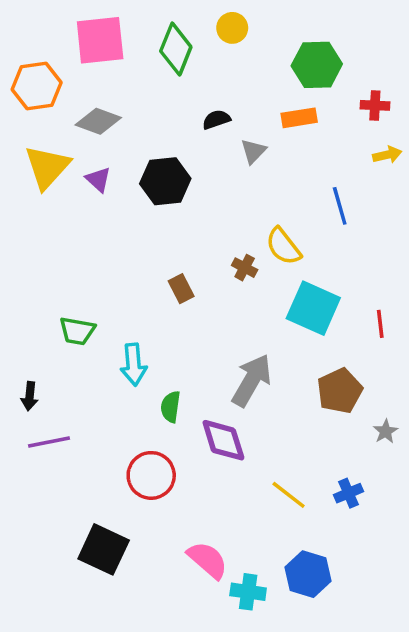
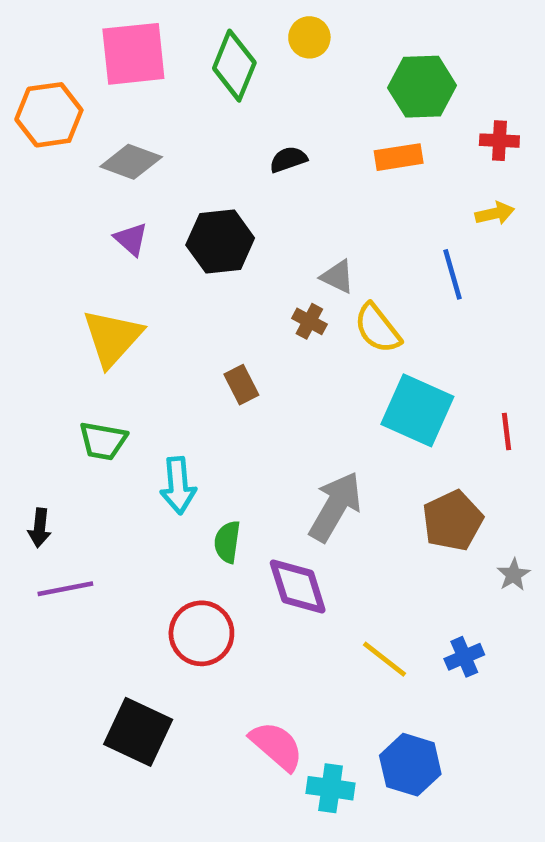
gray triangle: (253, 151) -> (338, 277), moved, turned -48
yellow arrow: (387, 155) -> (495, 213), moved
yellow triangle: (47, 167) -> (112, 338), moved
brown cross: (245, 268) -> (309, 321), moved

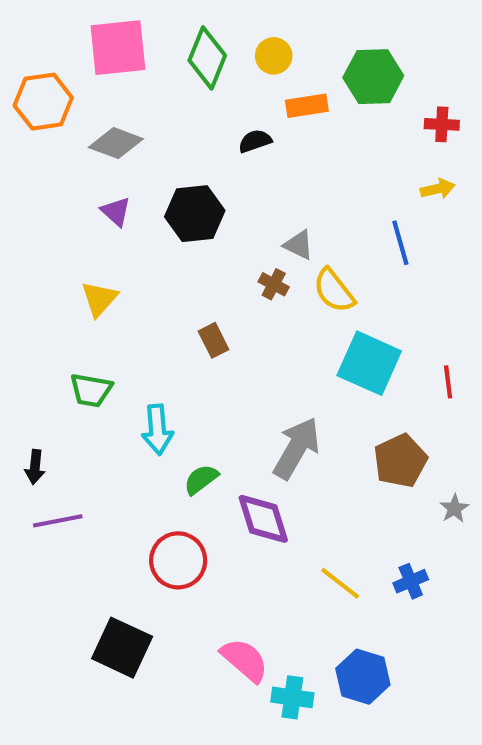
yellow circle: (309, 37) -> (274, 56), moved
orange rectangle: (399, 157) -> (307, 106), moved
yellow triangle: (112, 338) -> (99, 299), size x0.7
green semicircle: (227, 542) -> (201, 479), turned 45

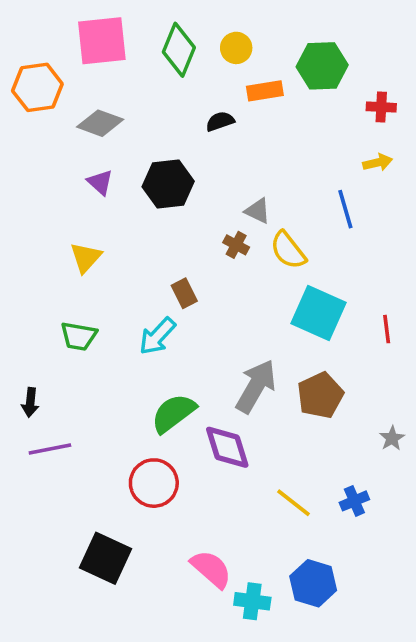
cyan arrow: (157, 430) -> (157, 336), moved, turned 48
brown pentagon: (400, 461) -> (320, 395), moved
green semicircle: (201, 479) -> (173, 413), size x1.5

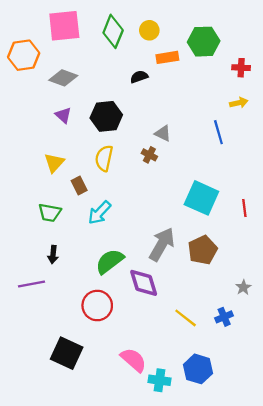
yellow semicircle: (288, 250) -> (104, 158), moved, turned 50
brown rectangle: (184, 293) -> (79, 185), moved
black arrow: (30, 402) -> (53, 255), moved
gray star: (392, 438) -> (243, 287), moved

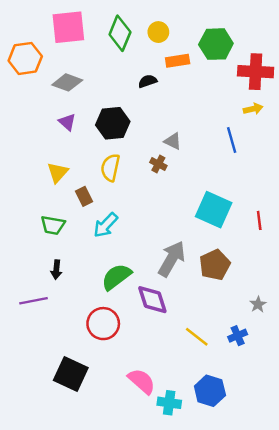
red cross: (241, 68) -> (256, 72), size x1.8

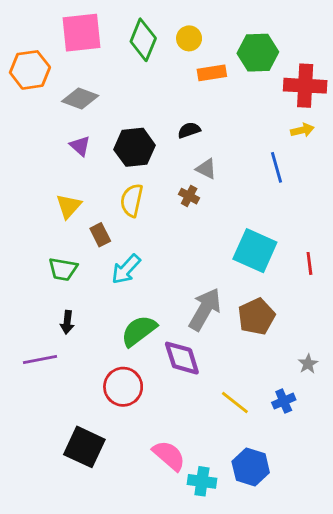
black semicircle: (148, 81) -> (189, 130), moved

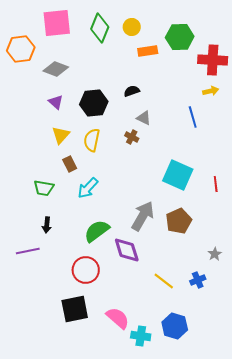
yellow triangle: (69, 206) -> (61, 135), moved
black square: (84, 447) -> (75, 309), moved, turned -36

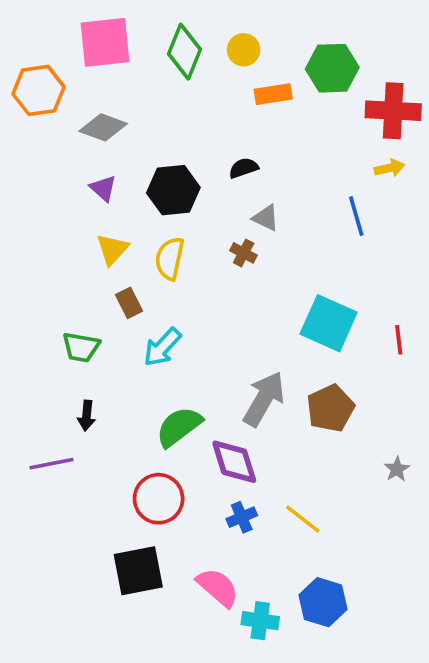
blue cross: (198, 280) -> (242, 517), moved

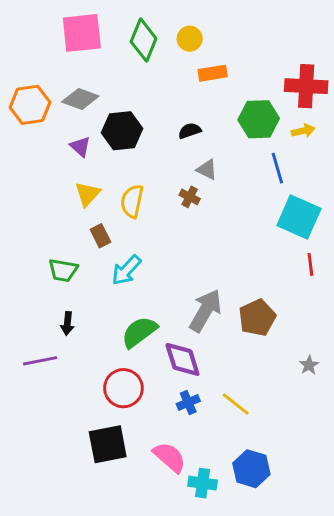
green hexagon: (332, 68) -> (259, 119), moved
orange hexagon: (38, 90) -> (30, 105), moved
black hexagon: (173, 190) -> (122, 131), moved
cyan square: (329, 323) -> (299, 217), moved

